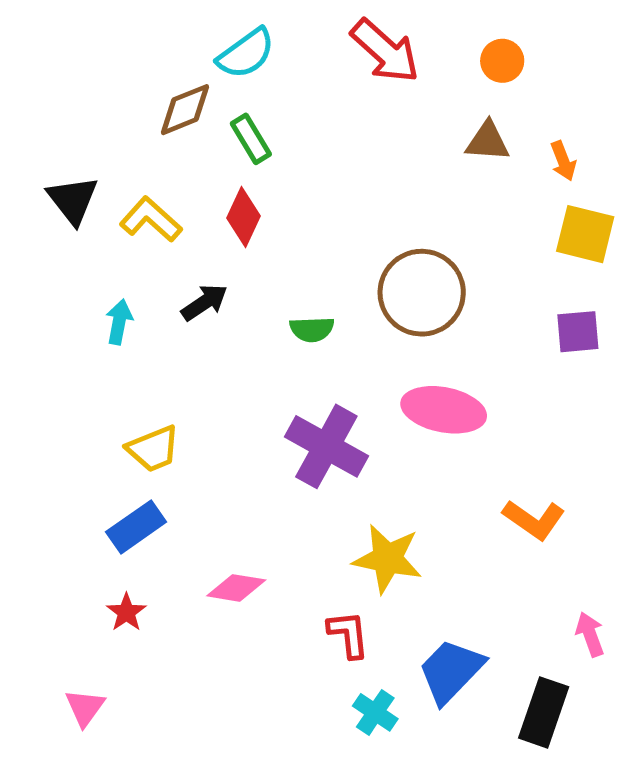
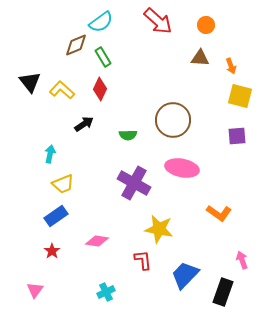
cyan arrow: (119, 322) -> (50, 154), moved
cyan cross: (375, 712) -> (106, 292), moved, turned 30

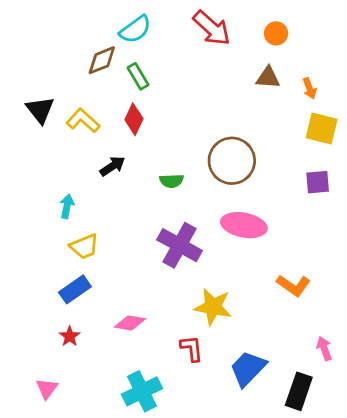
cyan cross: (106, 292) -> (142, 391), size x1.6

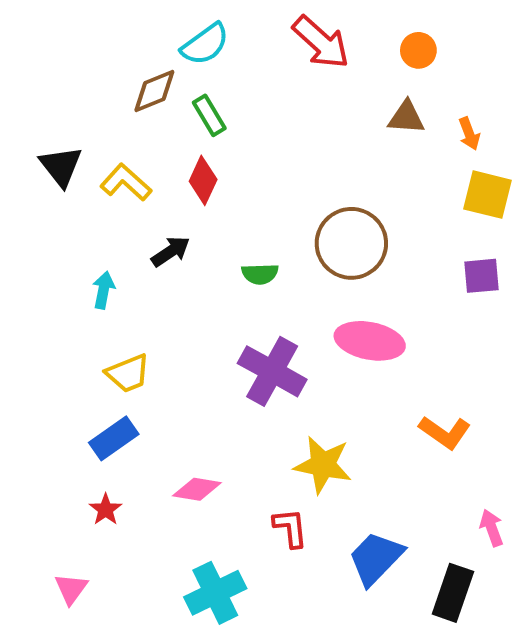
cyan arrow: (67, 206) -> (104, 290), moved

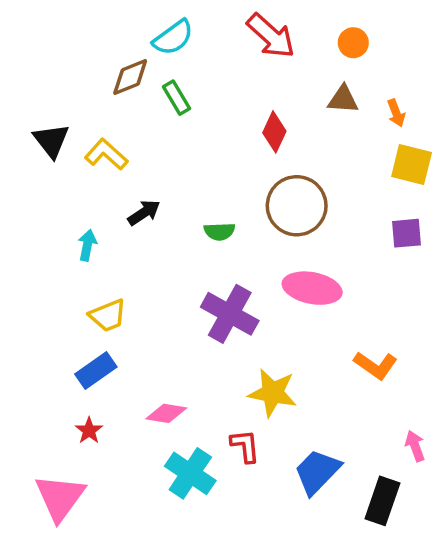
red diamond: (203, 180) -> (274, 132), moved
pink triangle: (71, 589) -> (60, 497), size x1.8
cyan cross: (215, 593) -> (190, 473), moved, turned -30

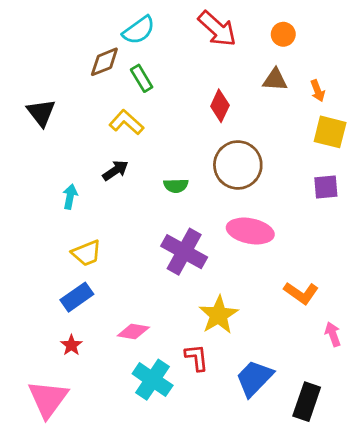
yellow L-shape: (106, 154) -> (126, 122), moved
yellow star: (273, 393) -> (219, 315), turned 30
pink arrow: (415, 446) -> (333, 334), moved

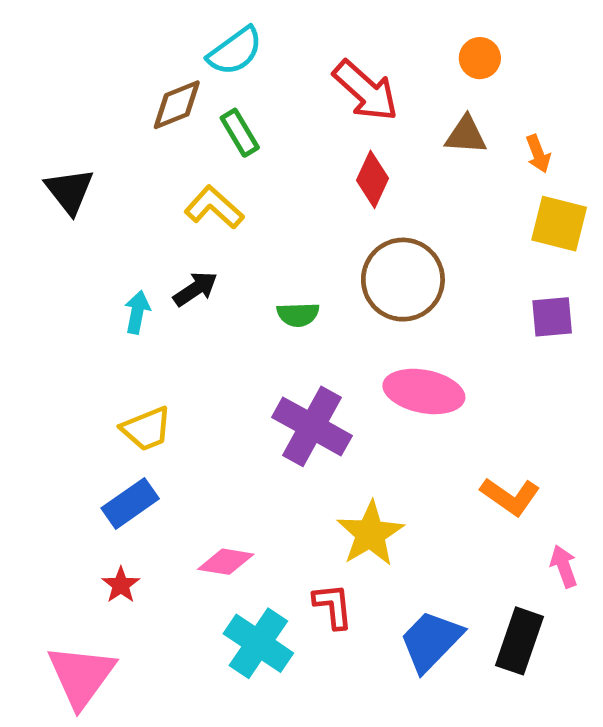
red arrow: (217, 29) -> (366, 91), moved
cyan arrow: (70, 197) -> (137, 312), moved
black rectangle: (307, 402) -> (519, 641), moved

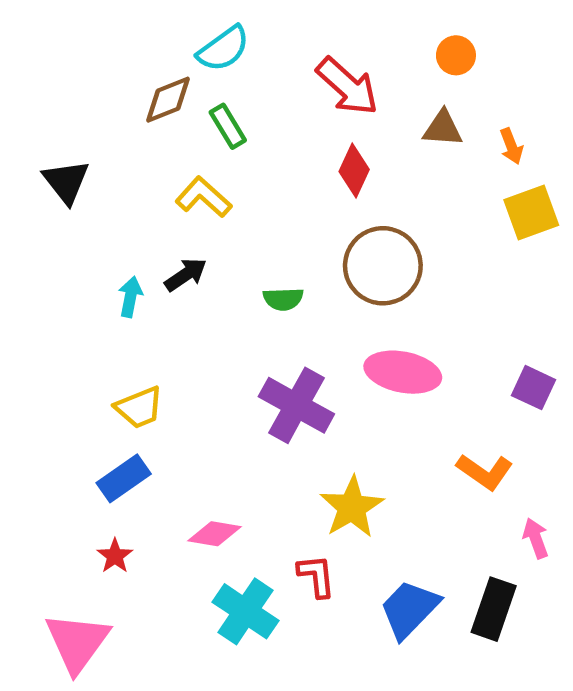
yellow square: (559, 224) -> (531, 213), turned -34
purple square: (552, 317) -> (533, 388), moved, turned 30

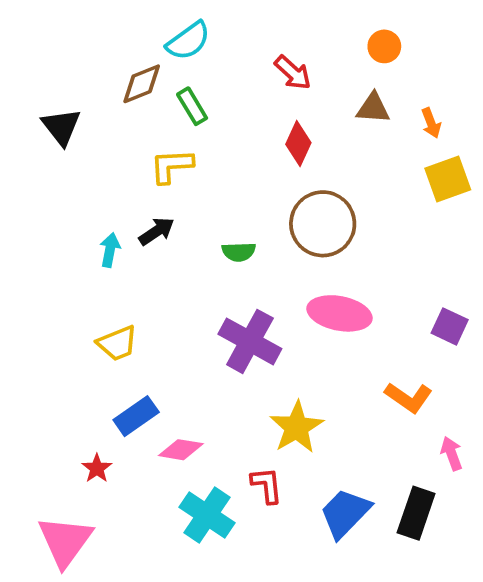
red arrow: (347, 86) -> (293, 73), size x0.7
black triangle: (66, 182) -> (61, 127), moved
yellow L-shape: (203, 197) -> (171, 166), turned -45
blue rectangle: (124, 478) -> (136, 416), moved

